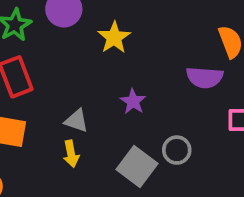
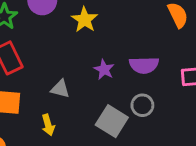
purple semicircle: (205, 77) -> (144, 65), moved
yellow arrow: (71, 154) -> (48, 125), moved

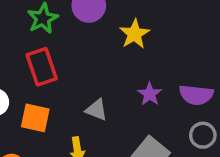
gray circle: (142, 105) -> (203, 135), moved

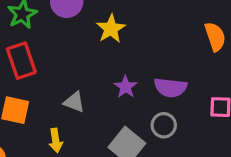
gray circle: (203, 135) -> (164, 125), moved

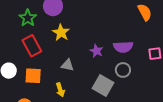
yellow star: (111, 29) -> (61, 33), moved

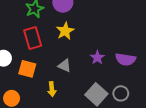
gray circle: (123, 70) -> (121, 93), moved

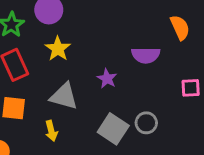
purple semicircle: (126, 59) -> (146, 55), moved
gray triangle: (65, 66) -> (64, 96), size x1.5

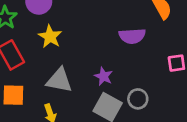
purple star: (107, 79) -> (103, 76), moved

